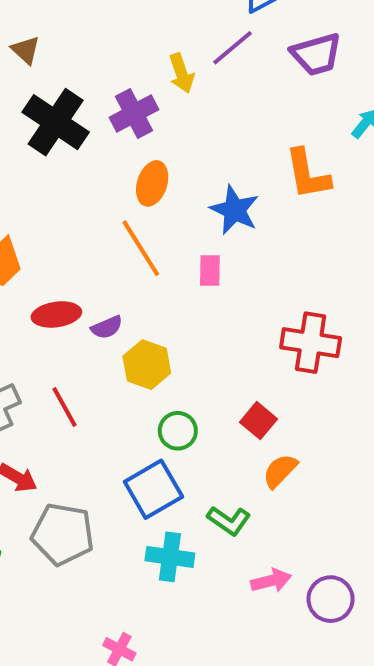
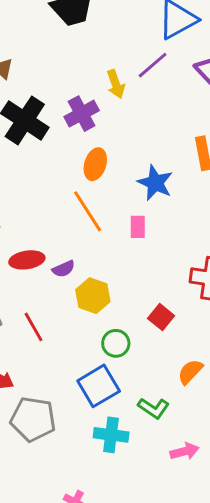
red square: (258, 421) -> (161, 317), moved

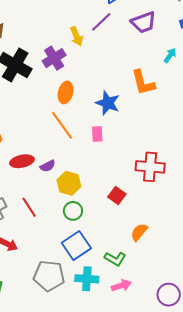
green circle: (116, 343) -> (73, 211), moved
gray pentagon: (33, 419) -> (49, 276), moved
pink arrow: (185, 451) -> (121, 286), moved

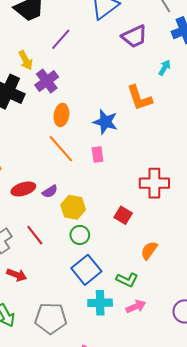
purple line: (101, 22) -> (61, 39), moved
yellow arrow: (77, 36) -> (26, 60), moved
gray pentagon: (49, 276) -> (51, 318), moved

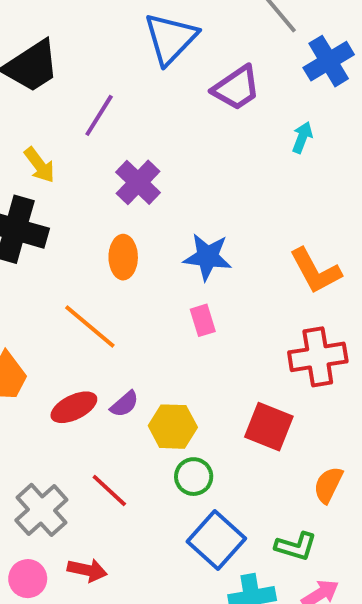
purple cross: (47, 81) -> (138, 182), moved
orange L-shape: (139, 98) -> (315, 271), moved
orange line: (61, 149) -> (90, 327), moved
red square: (123, 215) -> (269, 427), size x1.4

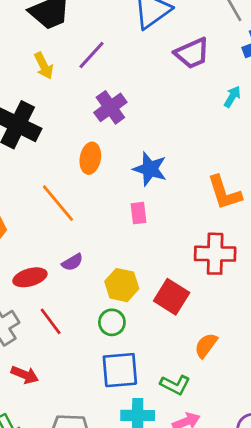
yellow arrow: (39, 165) -> (44, 66), moved
red ellipse: (74, 407) -> (30, 277), moved
yellow hexagon: (173, 427) -> (122, 285), moved
blue square: (216, 540) -> (120, 370), turned 33

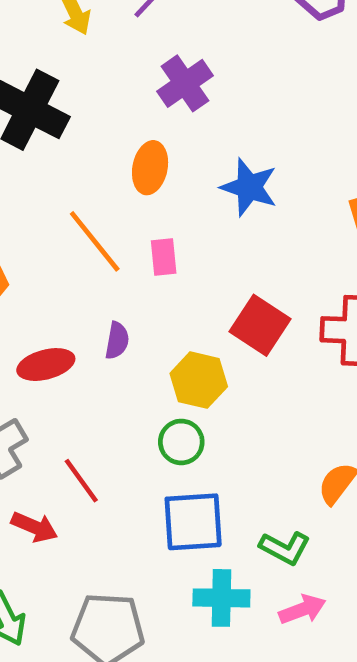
pink rectangle: (138, 213) -> (164, 257), moved
purple semicircle: (72, 262) -> (117, 341), turned -50
red square: (172, 297) -> (260, 325), moved
red line: (51, 321) -> (81, 481), moved

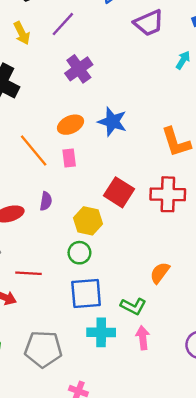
orange ellipse: (150, 168) -> (71, 125), moved, turned 55
red line: (81, 481) -> (28, 273), turned -50
pink arrow: (302, 609) -> (143, 338), turned -75

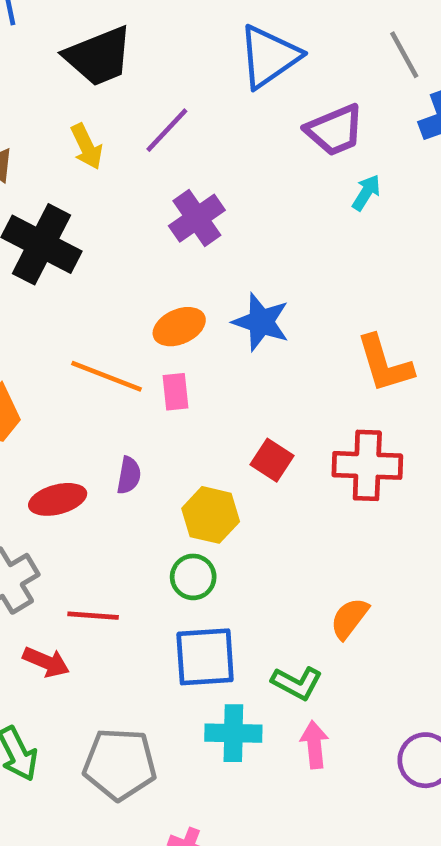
cyan arrow: (183, 60) -> (366, 193), moved
orange line: (34, 151) -> (106, 376), turned -30
red square: (119, 192) -> (272, 460), size x0.7

